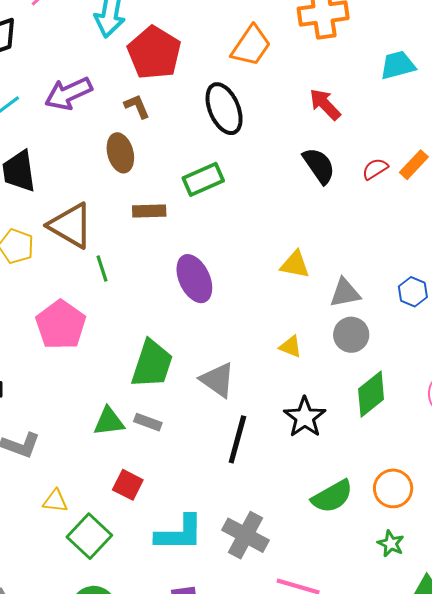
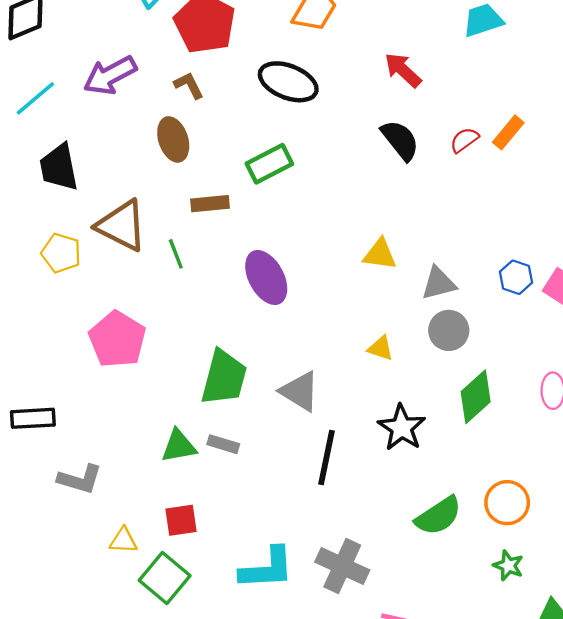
black ellipse: (224, 109) -> (288, 82), turned -42
green line: (102, 269) -> (176, 254), moved
red square: (128, 485) -> (181, 520), moved, turned -32

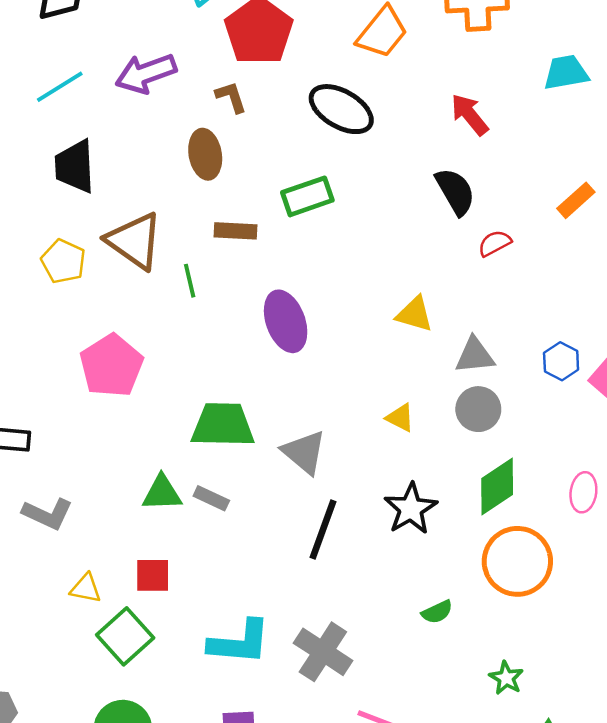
red semicircle: (464, 140) -> (495, 243), moved
green trapezoid: (224, 378) -> (223, 425), turned -112
orange circle: (507, 503) -> (517, 561), moved, size x1.4
green semicircle: (438, 516) -> (437, 612), size x0.6

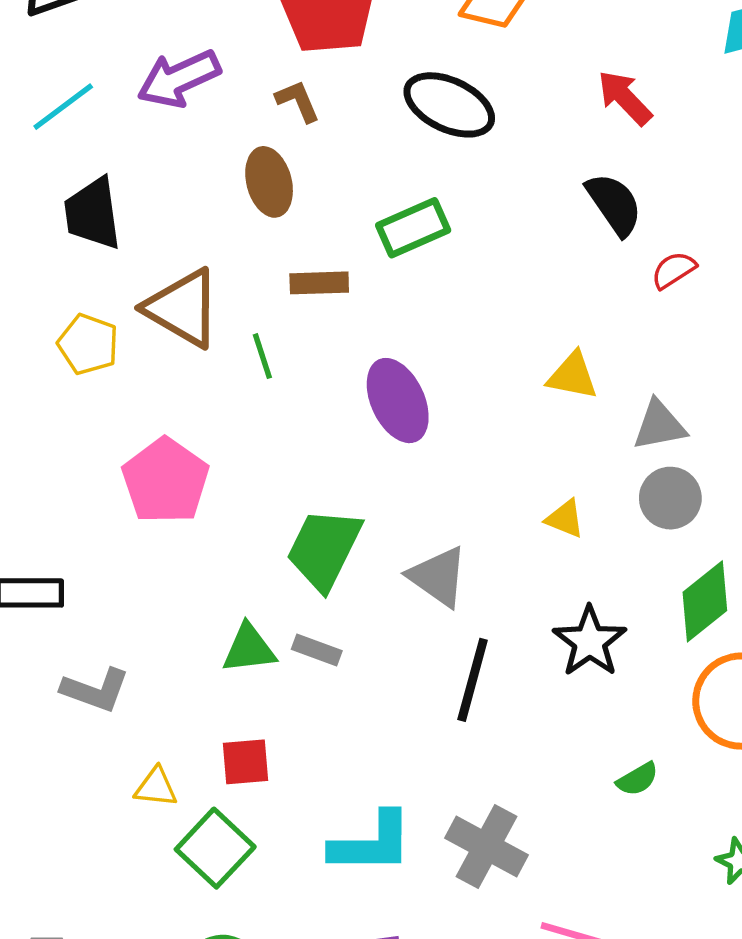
green trapezoid: (223, 425) -> (324, 549), turned -60

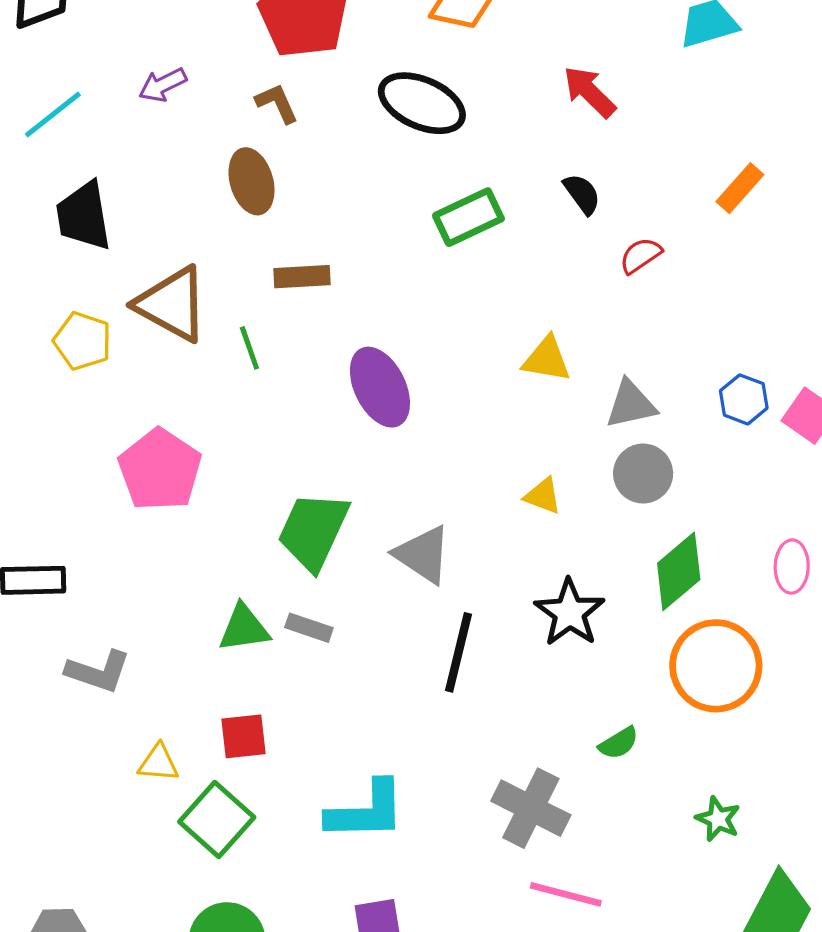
purple arrow: (179, 79) -> (163, 85), size x0.6
black semicircle: (614, 204) -> (582, 194), size x0.7
green rectangle: (413, 228) -> (468, 217), moved
gray cross: (486, 846) -> (531, 808), moved

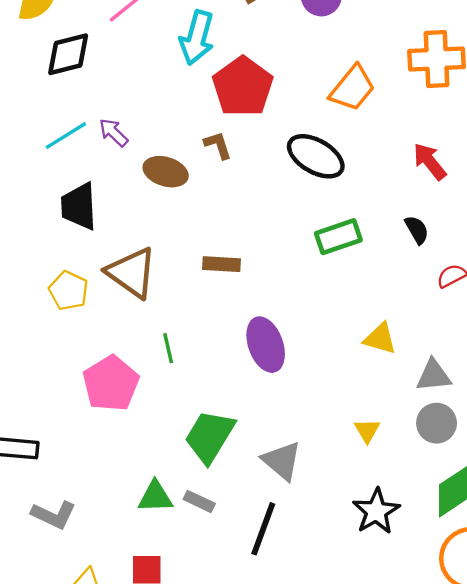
purple arrow: (163, 85) -> (114, 133), moved, turned 64
brown ellipse: (252, 181) -> (166, 172), moved, turned -63
green line: (249, 348) -> (168, 348), moved
yellow triangle: (543, 496) -> (367, 431), turned 32
black line: (459, 652) -> (263, 529), moved

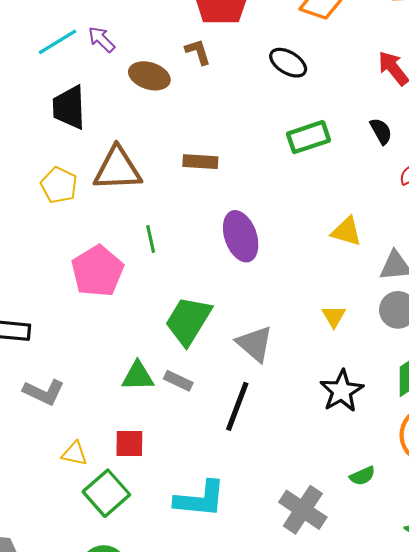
black ellipse: (316, 156) -> (288, 63), size x0.7
brown triangle: (132, 273) -> (117, 169), turned -38

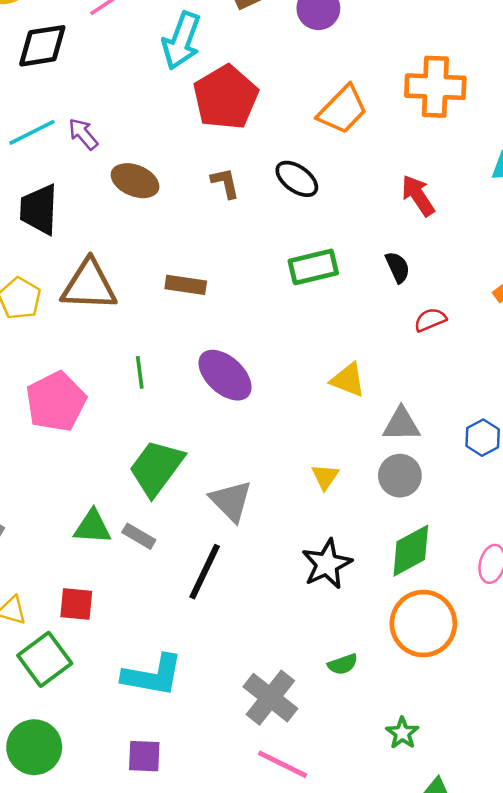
brown L-shape: (198, 52) -> (225, 183), moved
purple ellipse: (241, 236) -> (225, 375), turned -33
green line: (151, 239) -> (140, 372), moved

